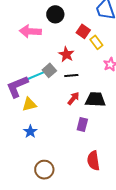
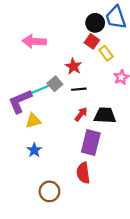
black circle: (55, 14) -> (95, 23), moved
purple rectangle: (82, 125) -> (91, 142), size x1.6
red semicircle: (93, 161) -> (83, 173), moved

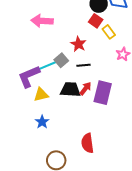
black trapezoid: (105, 115) -> (70, 90), moved
purple rectangle: (91, 142) -> (103, 93), moved

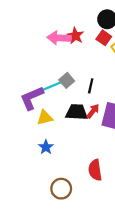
pink arrow: (42, 21) -> (59, 38), moved
red star: (78, 44) -> (75, 36), moved
black line: (83, 65) -> (91, 86), turned -72

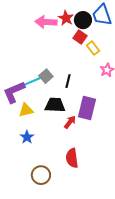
red star: (75, 36) -> (66, 18), moved
pink arrow: (59, 38) -> (46, 22), moved
red arrow: (93, 111) -> (70, 122), moved

